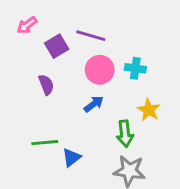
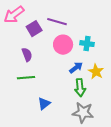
pink arrow: (27, 25) -> (14, 15), size x1.5
blue arrow: (94, 104) -> (76, 68), moved
green line: (45, 143) -> (26, 78), moved

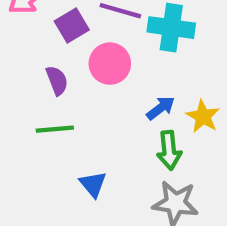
cyan cross: (87, 44) -> (171, 28), moved, size x1.5
pink circle: (63, 45) -> (110, 64), moved
blue triangle: (44, 104) -> (93, 184), turned -32

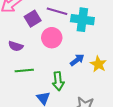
purple semicircle: (57, 81) -> (16, 46), moved, turned 128
green arrow: (169, 150) -> (58, 81), moved

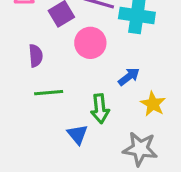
purple semicircle: (16, 46) -> (36, 56), turned -112
yellow star: (98, 64) -> (153, 104), moved

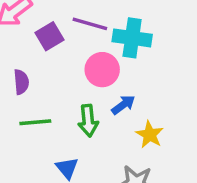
pink circle: (90, 43) -> (102, 70), moved
green arrow: (100, 109) -> (88, 121), moved

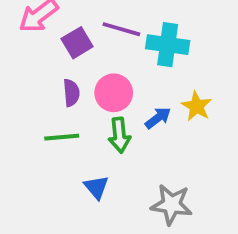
pink circle: (102, 70) -> (114, 93), moved
purple semicircle: (21, 82) -> (71, 93), moved
yellow star: (150, 135) -> (197, 106), moved

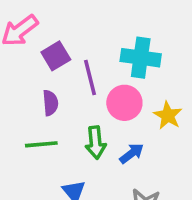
purple line: (121, 29) -> (90, 78), moved, turned 60
pink circle: (114, 93) -> (124, 103), moved
blue arrow: (158, 118) -> (132, 153), moved

